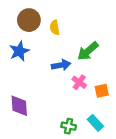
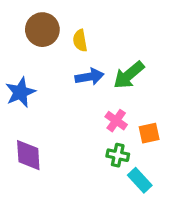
blue star: (19, 51) -> (20, 92), moved
blue arrow: (61, 65) -> (89, 77), moved
green cross: (69, 126) -> (118, 155), moved

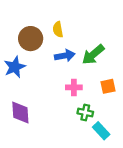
brown circle: (42, 30) -> (31, 39), moved
pink cross: (116, 121) -> (74, 87), moved, turned -35
orange square: (149, 133) -> (108, 86), moved

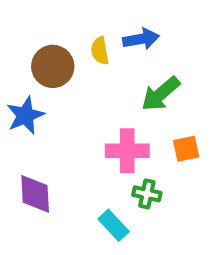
blue arrow: (65, 56) -> (141, 39), moved
pink cross: (74, 87) -> (127, 151), size x1.5
cyan rectangle: (101, 131) -> (114, 225), moved

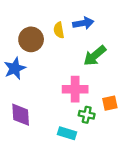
orange square: (186, 149) -> (110, 103), moved
cyan rectangle: (114, 225) -> (67, 133), turned -30

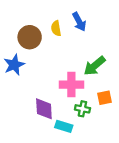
blue arrow: (83, 23) -> (79, 22), turned 72
green arrow: (95, 56) -> (95, 66), moved
purple diamond: (21, 115) -> (44, 109), moved

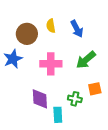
blue arrow: (79, 22) -> (77, 29), moved
pink cross: (71, 85) -> (51, 64), moved
cyan rectangle: (64, 126) -> (58, 115), turned 70

